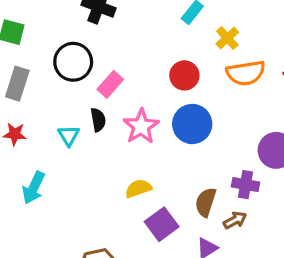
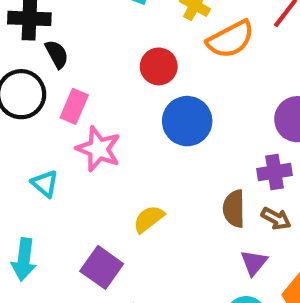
black semicircle: (98, 120) -> (57, 54), moved
pink star: (141, 126) -> (98, 149), moved
brown arrow: (235, 220) -> (276, 218), turned 75
purple square: (162, 224) -> (102, 267), moved

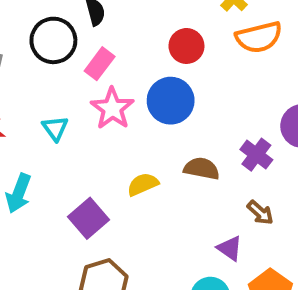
blue circle: (187, 121) -> (171, 101), moved
purple cross: (274, 172) -> (256, 155), moved, turned 32
brown semicircle: (234, 209) -> (202, 169), moved, turned 88
purple triangle: (254, 263) -> (230, 248), turned -48

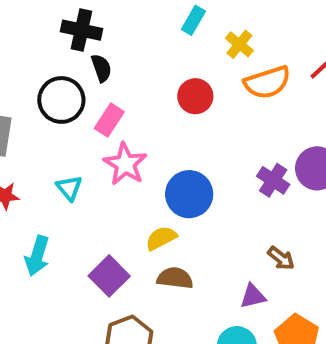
blue circle: (171, 101) -> (189, 194), moved
purple cross: (256, 155) -> (273, 180), moved
brown semicircle: (202, 169) -> (175, 278), moved
purple triangle: (230, 248) -> (253, 296), turned -44

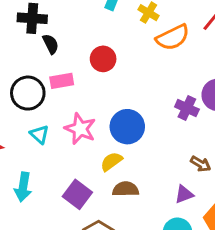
red circle: (195, 96) -> (103, 59), moved
black circle: (61, 100) -> (28, 93), moved
pink rectangle: (109, 120) -> (62, 81), turned 55
pink star: (125, 164) -> (80, 129), moved

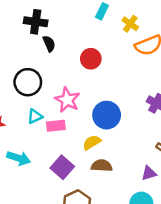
pink rectangle: (62, 81) -> (56, 126), moved
pink star: (80, 129) -> (67, 100), moved
cyan triangle: (39, 134) -> (35, 116), turned 49
cyan arrow: (23, 187) -> (19, 158), turned -85

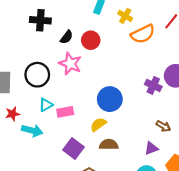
black semicircle: (49, 44) -> (67, 37), moved, turned 64
red circle: (91, 59) -> (91, 40), moved
pink star: (67, 100) -> (70, 64), moved
cyan arrow: (19, 158) -> (32, 131), moved

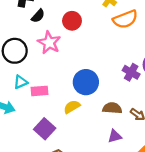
black semicircle: (67, 37) -> (38, 16), moved
brown semicircle: (109, 145) -> (112, 108), moved
purple triangle: (151, 148) -> (115, 136), moved

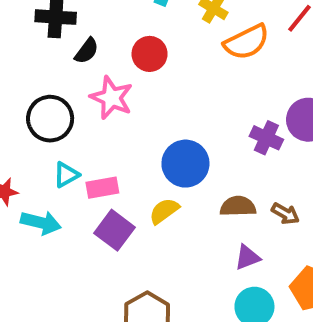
purple square: (45, 129) -> (115, 230), moved

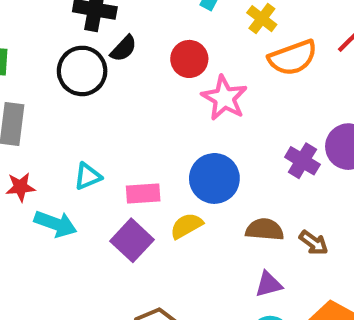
pink star: (112, 98) -> (224, 98), moved
black circle: (50, 119) -> (82, 71), moved
pink rectangle: (102, 188) -> (143, 193), moved

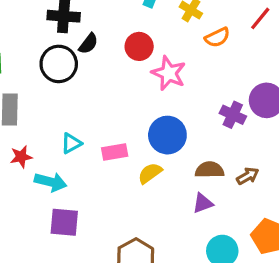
orange semicircle: (293, 58) -> (217, 37), size x0.7
purple square: (132, 240) -> (64, 222), moved, turned -32
brown arrow: (314, 243) -> (248, 176), turned -60
purple triangle: (269, 284) -> (203, 203), moved

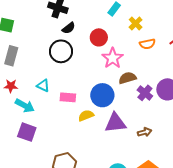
black circle: (59, 64) -> (61, 51), moved
cyan triangle: (71, 143) -> (43, 86), turned 40
brown semicircle: (210, 170) -> (127, 78), moved, turned -30
purple triangle: (203, 203) -> (115, 123), moved, size x1.6

